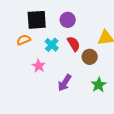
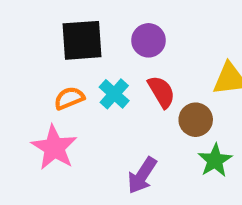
orange semicircle: (24, 40) -> (69, 98), moved
pink star: (39, 66) -> (54, 148), moved, size x1.5
green star: (99, 85) -> (215, 160), moved

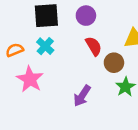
cyan cross: (114, 94) -> (45, 46), moved
orange semicircle: (69, 98) -> (15, 50), moved

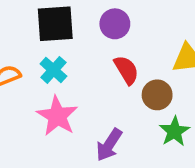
pink star: (30, 79) -> (57, 116), moved

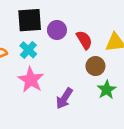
purple circle: (115, 24) -> (57, 30), moved
red semicircle: (126, 70) -> (84, 40), moved

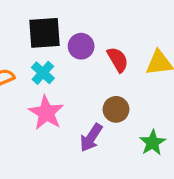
brown circle: (95, 66) -> (116, 109), moved
green star: (107, 90) -> (153, 143), moved

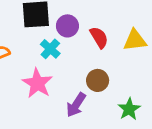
cyan cross: (43, 73) -> (50, 49), moved

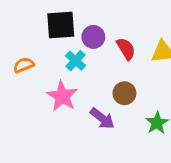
purple arrow: (76, 105) -> (102, 118), turned -85

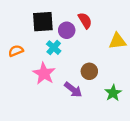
red semicircle: (126, 49) -> (85, 21), moved

